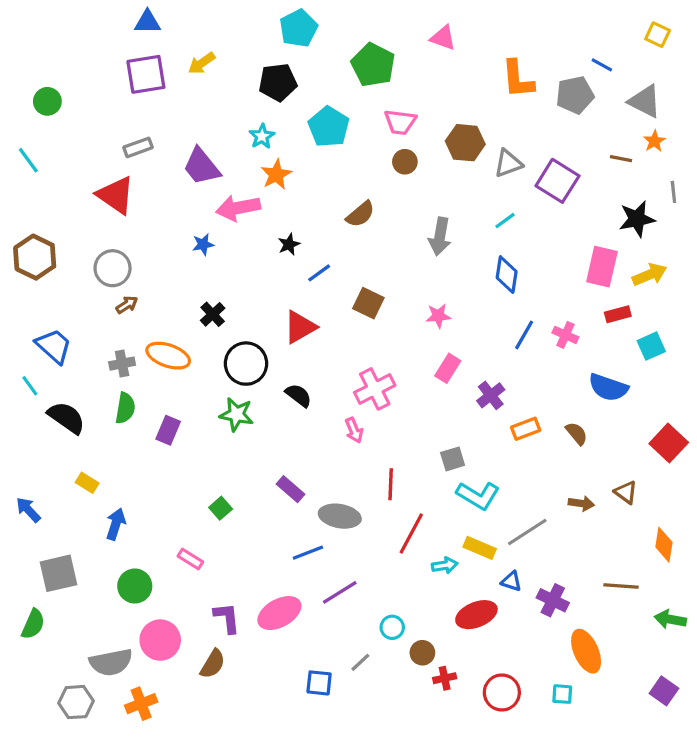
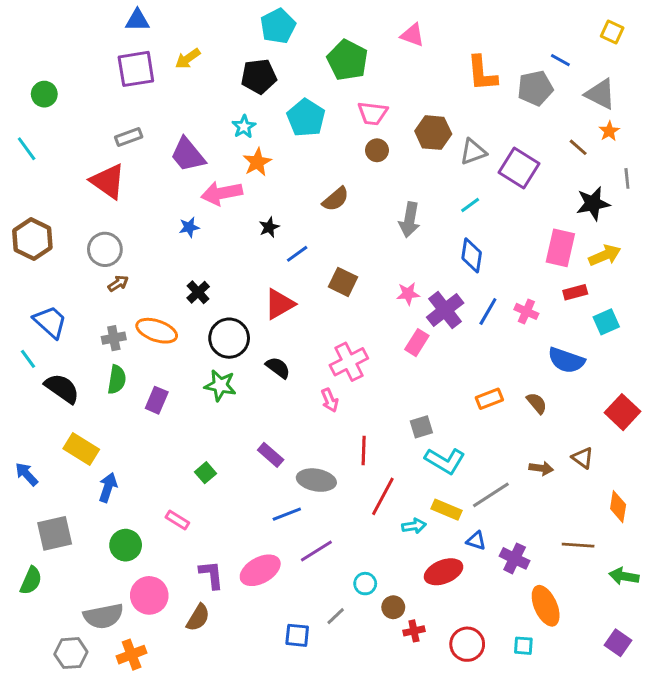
brown line: (621, 159) -> (578, 147), turned 30
purple cross: (491, 395) -> (445, 310), moved, size x1.4
yellow rectangle: (87, 483) -> (81, 449), size x1.6

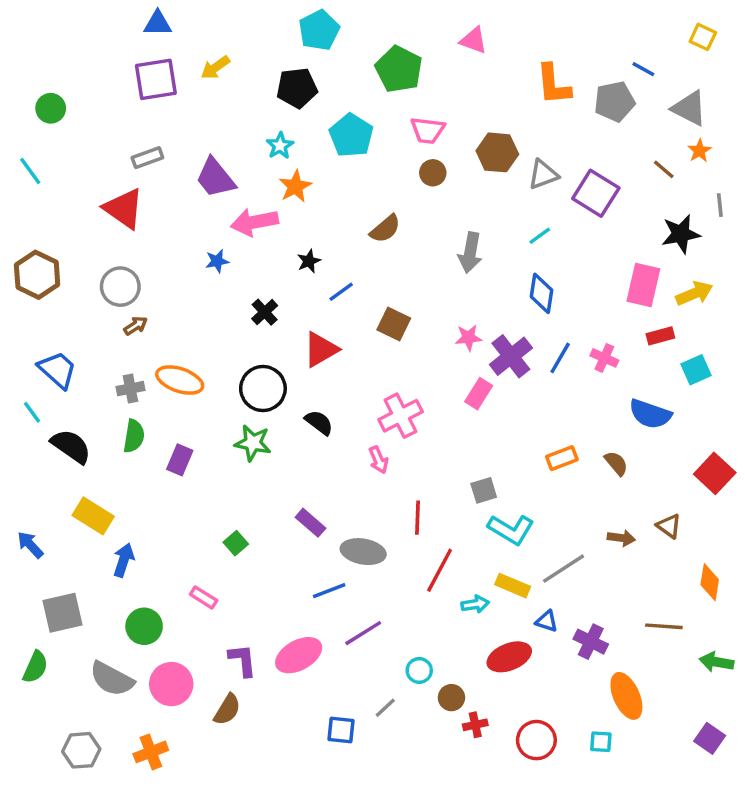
black cross: (198, 292) -> (265, 312), moved
gray semicircle: (103, 616) -> (112, 679), moved, turned 39

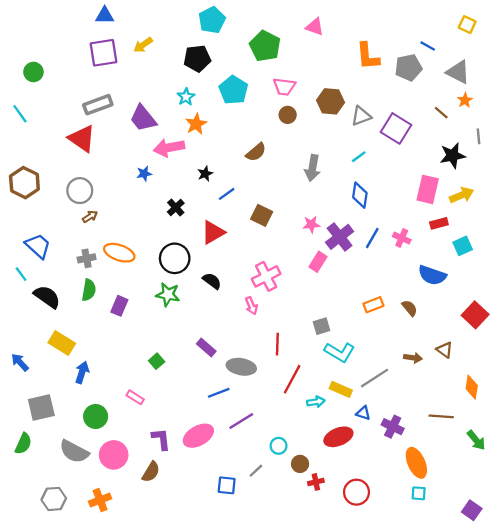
gray rectangle: (147, 158) -> (98, 105), size x1.4
green arrow: (716, 662) -> (476, 440), turned -140
purple square: (710, 738) -> (472, 510), moved
cyan square: (601, 742) -> (419, 493), moved

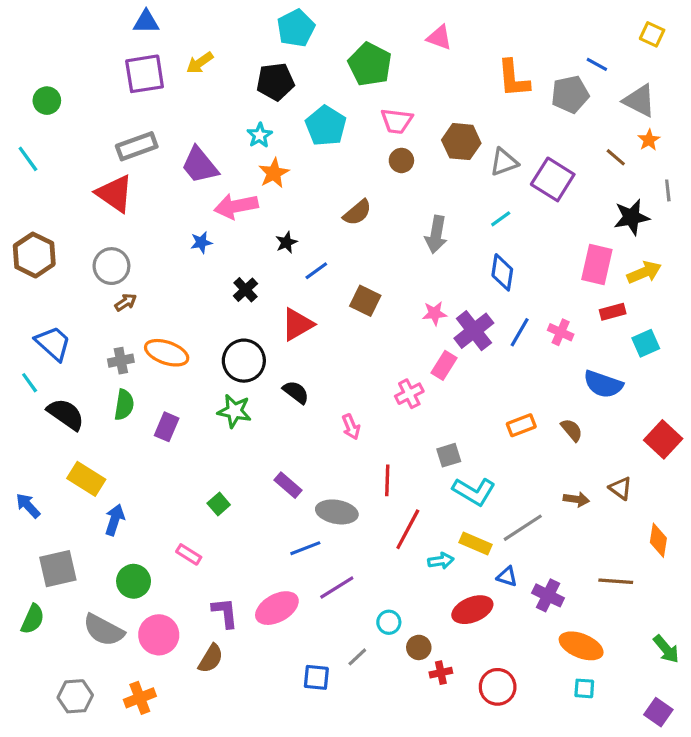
pink cross: (266, 276) -> (409, 394), moved, size x0.7
green arrow: (476, 440) -> (666, 649), moved
orange ellipse: (416, 463) -> (581, 646), turned -44

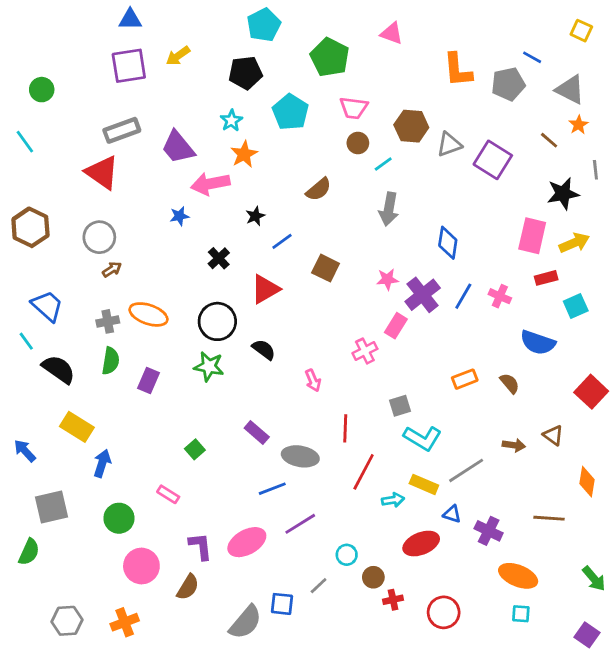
cyan line: (501, 219) -> (383, 164), moved
gray semicircle: (104, 630) -> (245, 622), moved, turned -78

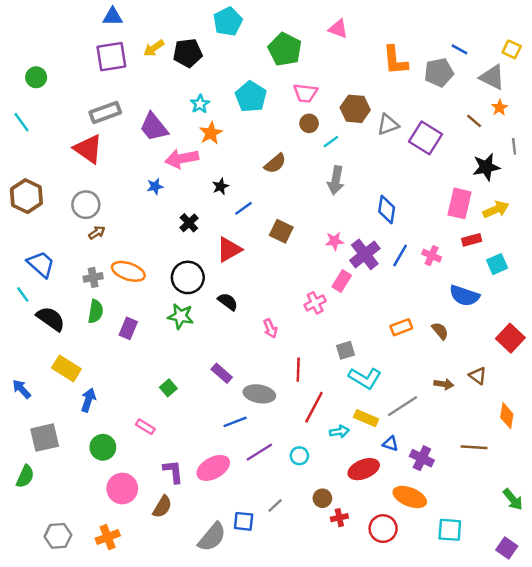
yellow square: (581, 31) -> (512, 49), moved
black pentagon: (245, 73) -> (188, 53), moved
cyan circle: (347, 555) -> (299, 456), moved
orange ellipse: (518, 576) -> (410, 497), moved
cyan square: (521, 614) -> (450, 530), size x1.5

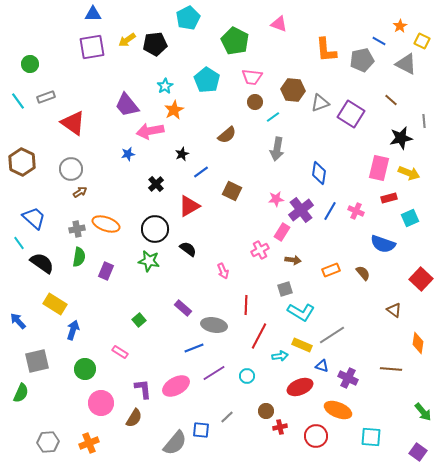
orange star: (500, 108) -> (400, 26), moved
gray rectangle: (105, 112) -> (46, 97), moved, size x0.7
yellow arrow: (496, 210) -> (409, 173), turned 45
brown arrow: (444, 384) -> (293, 260), moved

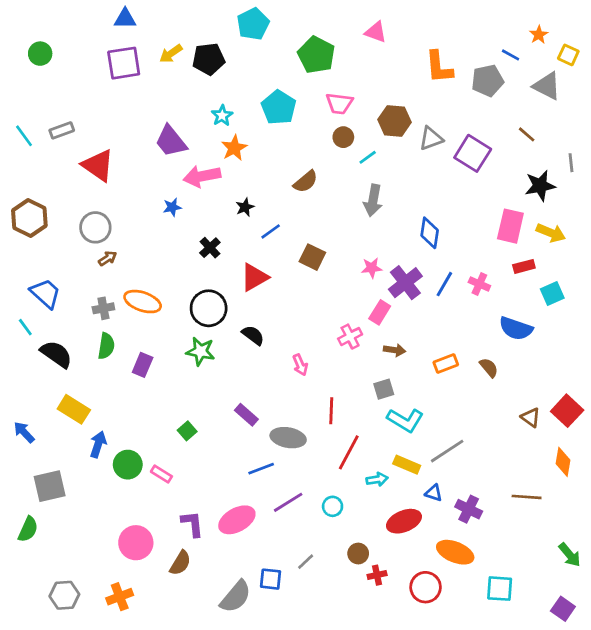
green circle: (30, 64) -> (40, 54), moved
red square: (421, 279) -> (567, 411), moved
green circle: (85, 369) -> (128, 465), moved

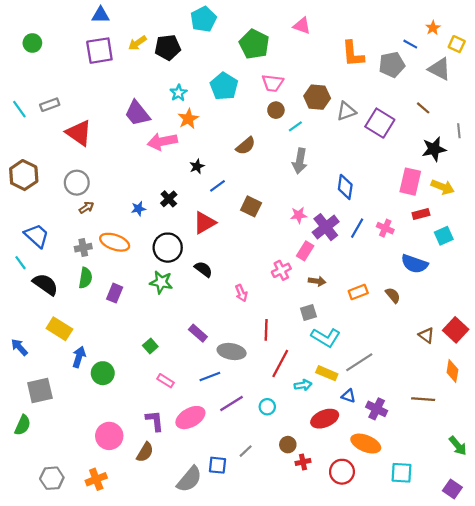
blue star: (172, 207) -> (138, 209), moved
pink rectangle: (161, 474) -> (166, 381), moved

